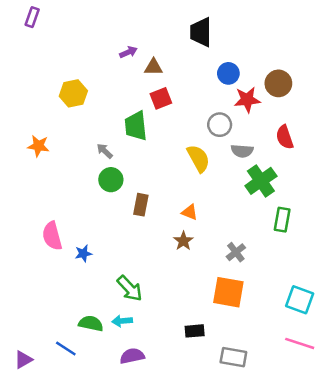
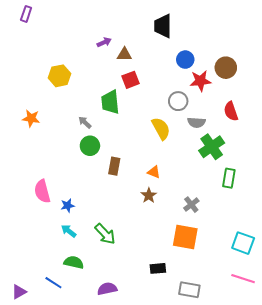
cyan arrow: (122, 321) -> (69, 231), moved, turned 42

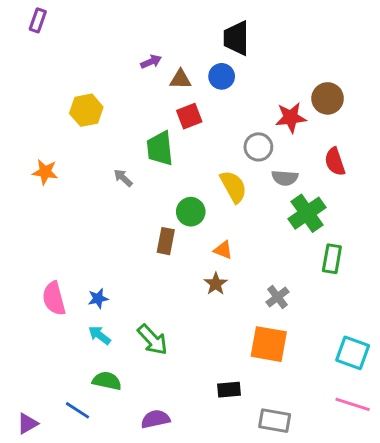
blue circle: (185, 60) -> (222, 76), moved
green circle: (90, 146) -> (191, 212), moved
pink semicircle: (42, 191) -> (54, 298), moved

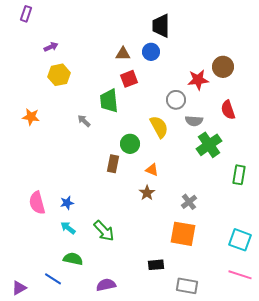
purple arrow: (151, 62) -> (51, 47), moved
green rectangle: (332, 259) -> (239, 175), moved

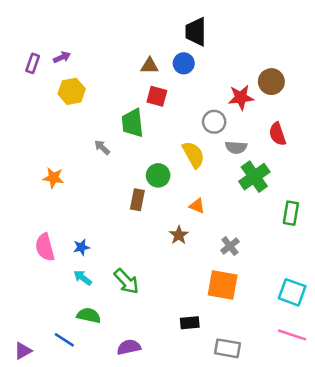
purple rectangle: (26, 14) -> (33, 63), moved
red square: (129, 79) -> (157, 96), turned 36
orange star: (31, 117) -> (53, 178), moved
orange triangle: (152, 170) -> (197, 206), moved

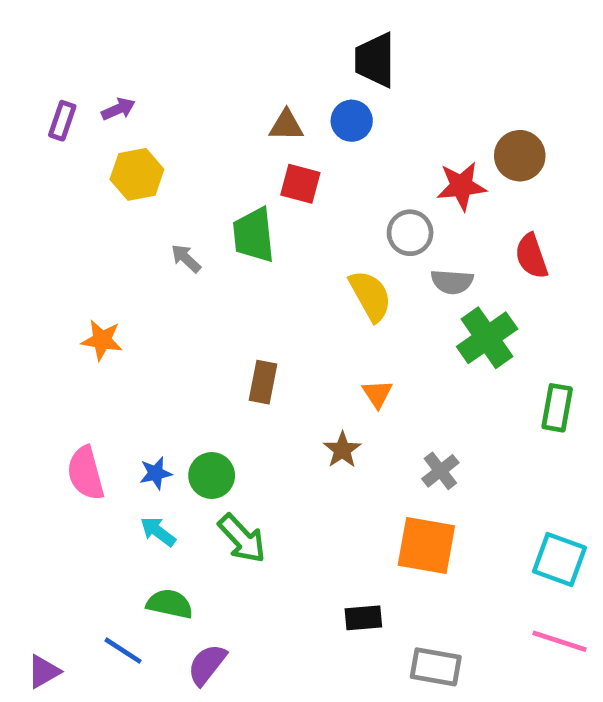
gray arrow: (102, 147) -> (186, 258), moved
green circle: (158, 175) -> (212, 475), moved
orange triangle: (197, 206) -> (377, 394), turned 35
purple semicircle: (129, 347) -> (207, 665), moved, turned -40

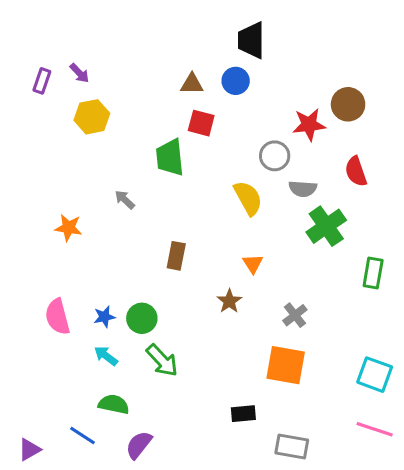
purple arrow: (118, 109) -> (79, 73), turned 70
gray arrow: (186, 258) -> (125, 200), moved

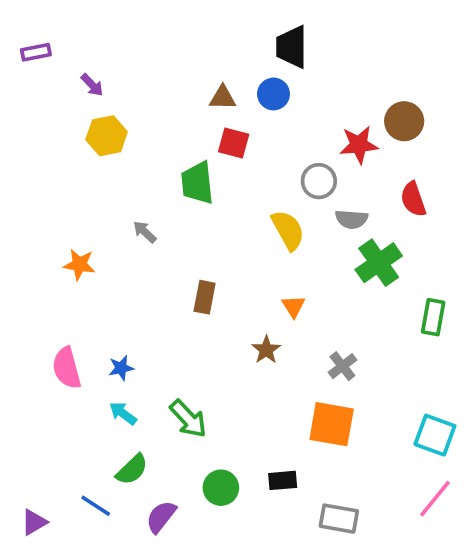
purple rectangle: (42, 81) -> (36, 52), moved, turned 60
green circle: (142, 318) -> (221, 488), moved
green semicircle: (114, 404) -> (132, 470), turned 124
pink line: (375, 429) -> (435, 499), turned -69

